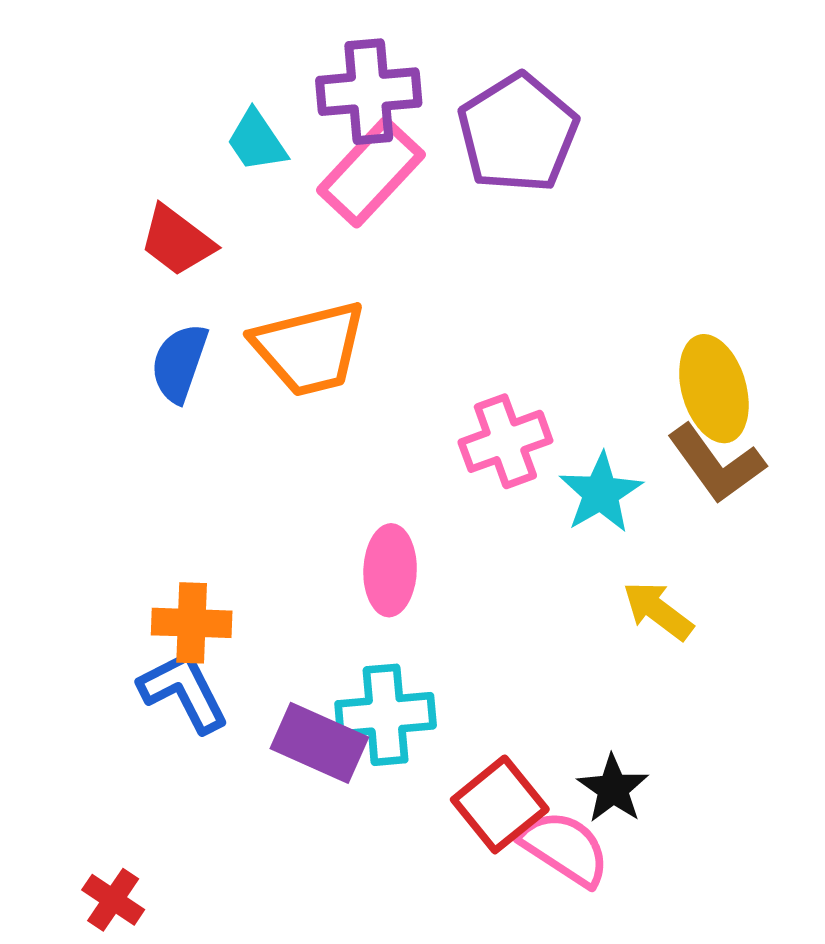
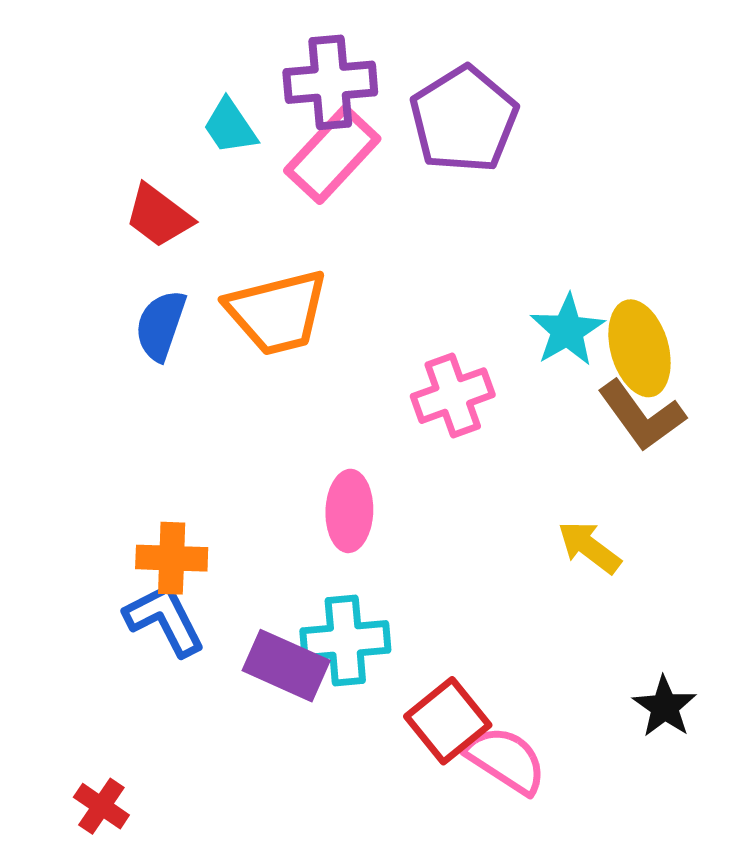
cyan star: (601, 493) -> (567, 330), moved
black star: (613, 789) -> (665, 707), moved

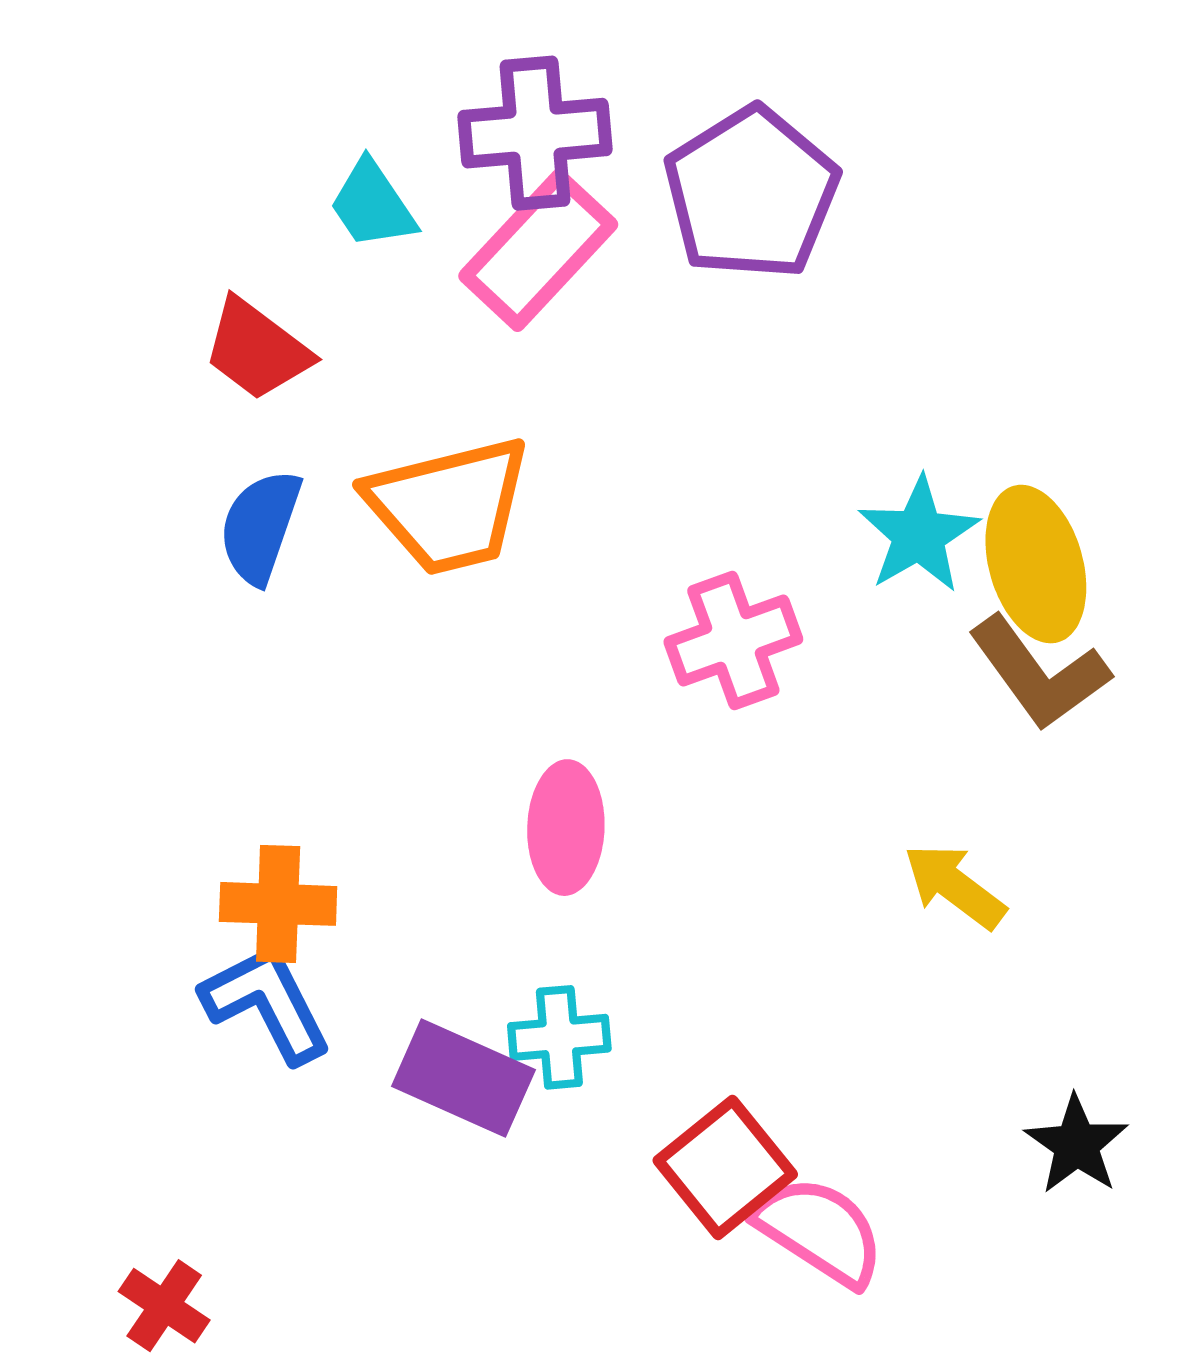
cyan cross: (345, 640) -> (559, 1037), size x0.7

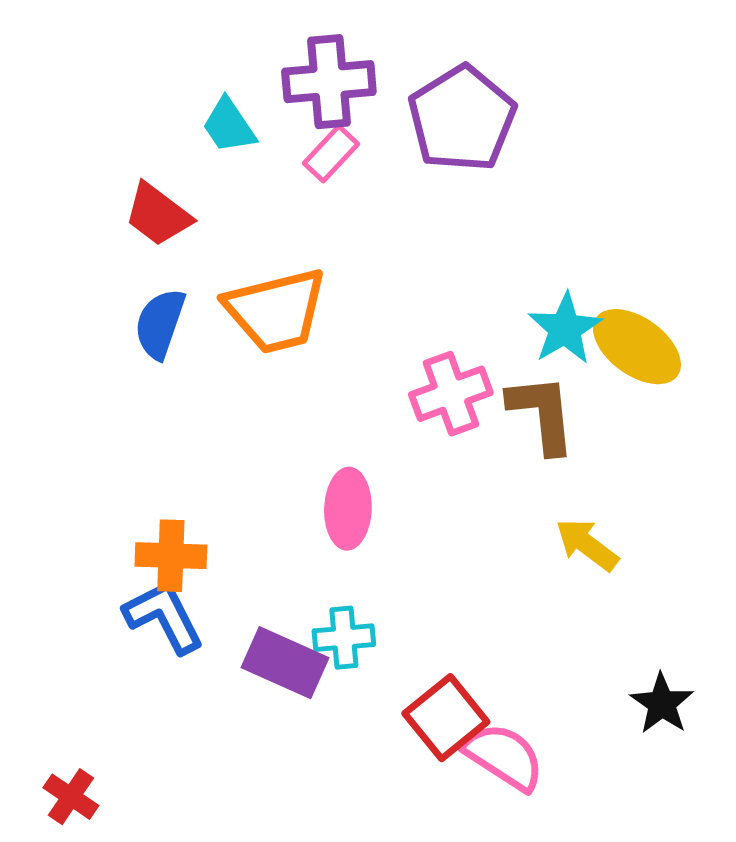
pink rectangle: (538, 250) -> (331, 154), size x0.6
yellow ellipse: (1036, 564) -> (637, 347), turned -38
brown L-shape: (1039, 673) -> (542, 414), moved, turned -150
red cross: (164, 1306) -> (71, 797), moved

